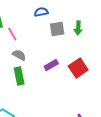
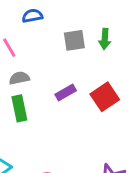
blue semicircle: (41, 12) -> (32, 16), moved
gray semicircle: (19, 55) -> (19, 78), turned -40

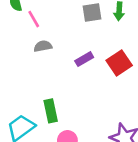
green rectangle: (19, 108) -> (51, 111), moved

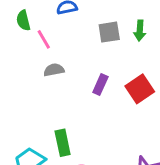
purple rectangle: (84, 59) -> (100, 84), turned -36

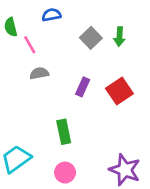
gray square: (109, 32) -> (91, 38), turned -35
green rectangle: (63, 143) -> (64, 132), moved

